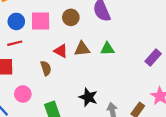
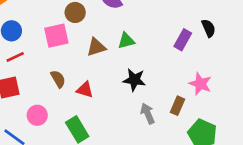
pink square: (41, 21) -> (56, 36), moved
red triangle: (61, 51) -> (85, 90), moved
black star: (88, 97) -> (134, 80), moved

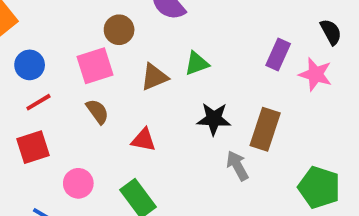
black semicircle: (209, 28) -> (331, 32), moved
brown semicircle: (58, 79) -> (97, 112), moved
pink star: (200, 84) -> (315, 74), moved
brown rectangle: (178, 106) -> (265, 129), moved, size x1.5

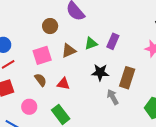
purple rectangle: (278, 54) -> (113, 41), moved
pink square: (95, 66) -> (42, 55), moved
brown semicircle: (97, 112) -> (41, 80), moved

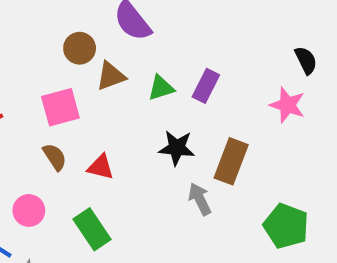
brown triangle: (69, 51) -> (111, 76), moved

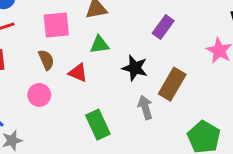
green triangle: (161, 88) -> (99, 45), moved
pink circle: (29, 210) -> (39, 95), moved
green rectangle: (92, 229) -> (98, 125), moved

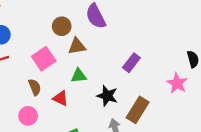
pink square: (56, 25) -> (44, 59), turned -30

